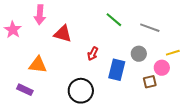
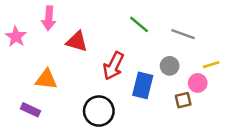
red arrow: (93, 54) -> (113, 66), size x1.6

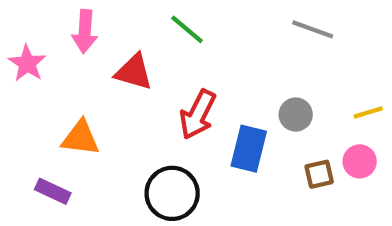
green line: (139, 24) -> (187, 29), moved
gray line: (183, 34) -> (313, 29), moved
pink circle: (198, 83) -> (360, 161), moved

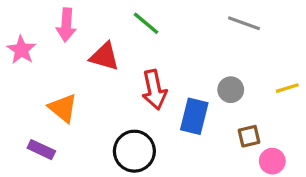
red arrow: (198, 115) -> (154, 90), turned -39
orange triangle: (80, 138) -> (63, 108), turned 32
pink circle: (360, 161) -> (272, 161), moved

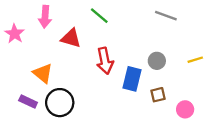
brown square: (249, 136) -> (158, 95), moved
black circle: (134, 151) -> (60, 103), moved

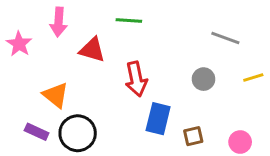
green line: (99, 16) -> (129, 20), turned -36
gray line: (166, 16) -> (225, 38), moved
blue rectangle: (132, 79) -> (158, 119), moved
brown square: (158, 95) -> (193, 136), moved

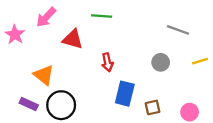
pink arrow: (59, 22) -> (46, 17), turned 40
red arrow: (136, 79) -> (107, 62), size x0.7

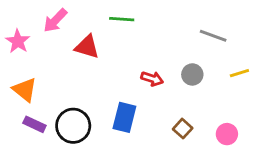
red arrow: (107, 62) -> (152, 79), moved, turned -60
orange triangle: (44, 75) -> (25, 90), moved
blue rectangle: (125, 94) -> (124, 117), moved
brown square: (153, 107) -> (183, 129), turned -35

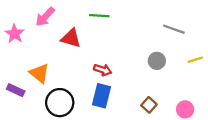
red arrow: (152, 79) -> (103, 70), moved
orange triangle: (25, 90) -> (39, 73), moved
purple rectangle: (34, 124) -> (16, 90), moved

